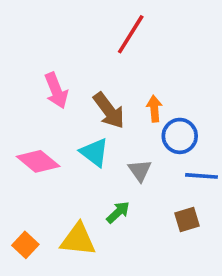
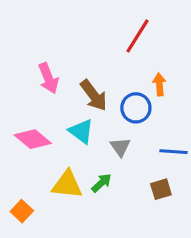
red line: (131, 34) -> (137, 36), moved
orange arrow: (154, 109) -> (159, 84), moved
blue circle: (180, 136) -> (136, 108), moved
yellow triangle: (78, 239) -> (67, 184), moved

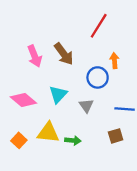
brown arrow: (94, 95) -> (64, 54), moved
cyan triangle: (81, 131) -> (58, 94), turned 36
green arrow: (102, 183) -> (73, 140), moved, turned 48
orange square: (22, 211) -> (19, 140), moved

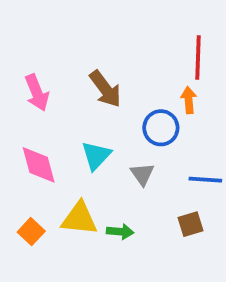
red line: (99, 26) -> (198, 57), moved, turned -30
pink arrow: (35, 56) -> (37, 93), moved
pink diamond: (23, 100) -> (39, 165), turned 35

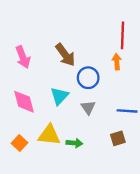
blue circle: (161, 128) -> (88, 78), moved

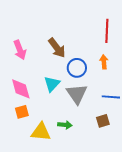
orange arrow: (117, 62) -> (104, 62), moved
gray triangle: (88, 107) -> (77, 94), size x1.6
yellow triangle: (49, 135) -> (41, 132), moved
orange square: (19, 143) -> (22, 112), moved, turned 32

